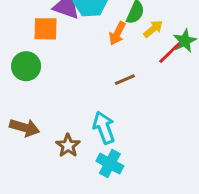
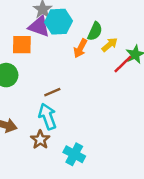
brown line: (125, 80) -> (52, 92), moved
cyan arrow: (104, 128) -> (47, 116), moved

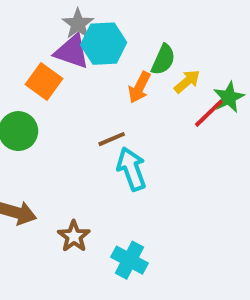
orange square: (22, 45) -> (44, 81), turned 35
brown line: (52, 92) -> (112, 139), moved
cyan arrow: (47, 116) -> (131, 169), moved

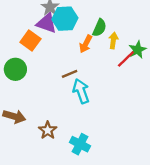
yellow arrow: (187, 81) -> (113, 40), turned -42

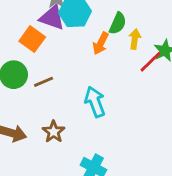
brown line: (70, 74) -> (44, 82), moved
brown star: (48, 130) -> (54, 132), moved

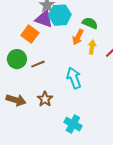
green semicircle: (118, 23) -> (90, 23), turned -91
yellow arrow: (135, 39) -> (92, 47), moved

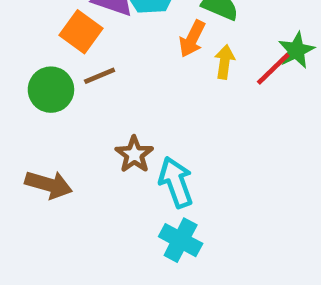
brown line: (38, 64) -> (100, 76), moved
cyan arrow: (74, 78) -> (176, 182), moved
brown star: (45, 99) -> (134, 154), moved

